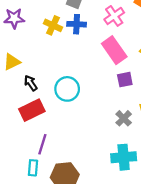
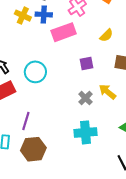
pink rectangle: (114, 50) -> (64, 32), moved, turned -75
purple line: (42, 144) -> (26, 121), moved

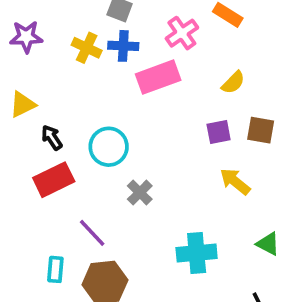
purple square: (87, 64) -> (219, 132), moved
gray cross: (85, 98) -> (140, 193), moved
purple line: (26, 121) -> (92, 233), turned -60

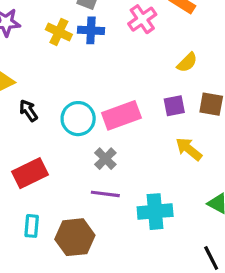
pink rectangle: (158, 77) -> (121, 115), moved
red rectangle: (54, 180) -> (30, 173), moved
purple line: (92, 233) -> (105, 194), moved, turned -40

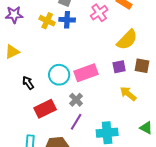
yellow semicircle: (187, 62) -> (127, 40), size x1.6
black arrow: (28, 111) -> (28, 83), moved
red rectangle: (30, 173) -> (45, 109), moved
purple line: (105, 194) -> (76, 122), turned -66

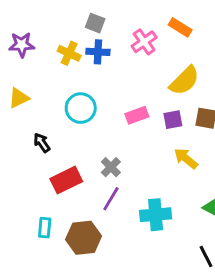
pink rectangle: (86, 73) -> (137, 115), moved, size x0.7
cyan circle: (59, 75) -> (81, 108), moved

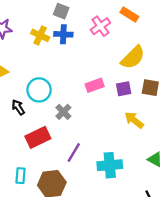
cyan circle: (81, 108) -> (39, 90), moved
gray cross: (111, 167) -> (63, 112), moved

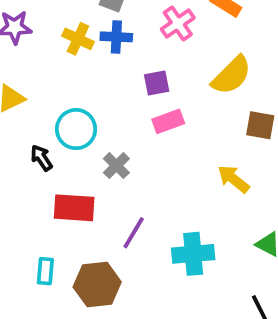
purple square: (124, 89) -> (157, 83), moved
red rectangle: (38, 137) -> (74, 208), turned 30

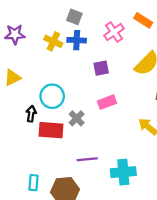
pink rectangle: (168, 121) -> (107, 102), moved
black arrow: (41, 158) -> (31, 114), turned 42
red rectangle: (74, 208) -> (51, 130), moved
purple line: (134, 233) -> (87, 159), turned 54

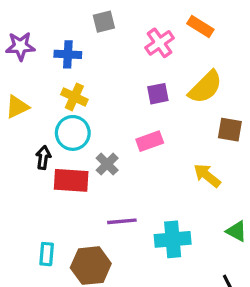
gray square: (74, 17) -> (104, 22), turned -35
blue cross: (77, 40) -> (68, 54), moved
yellow cross: (53, 41) -> (74, 97), moved
purple square: (101, 68) -> (158, 94), moved

